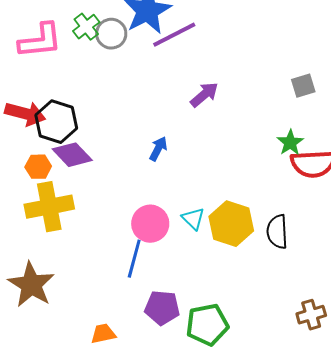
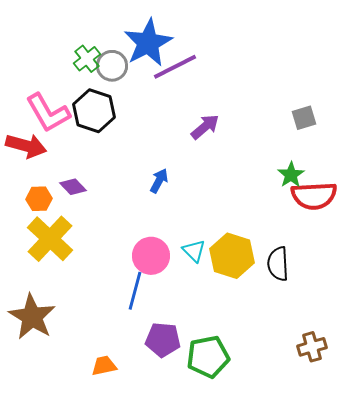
pink L-shape: (40, 41) -> (48, 113), moved, turned 66
black hexagon: (56, 122) -> (94, 111), moved
purple diamond: (72, 155) -> (73, 187), size x0.7
yellow cross: (49, 207) -> (50, 239), turned -36

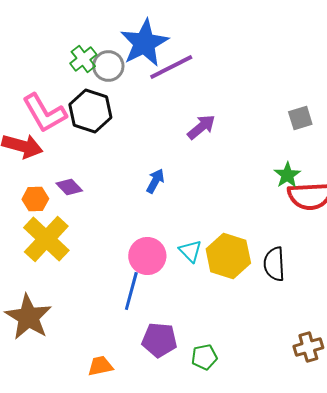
green pentagon: (208, 357) -> (204, 357), size x0.6

